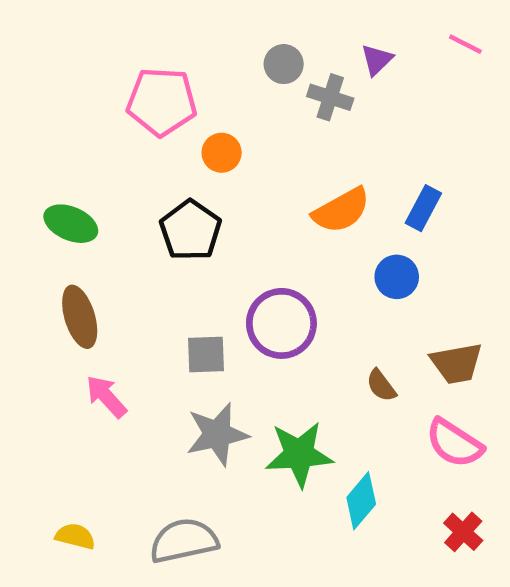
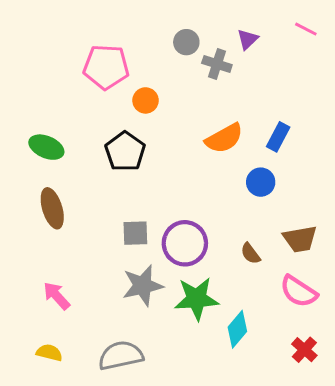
purple circle: (281, 323) -> (185, 243), moved
pink arrow: (106, 397) -> (57, 296), moved

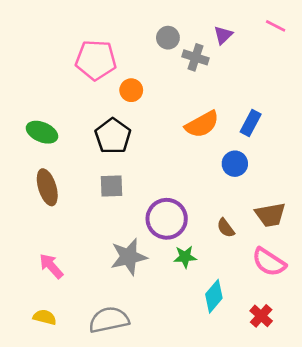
gray square: (135, 233) -> (112, 186), moved
green star: (197, 299) -> (185, 257), moved, size x0.6
red cross: (304, 350) -> (261, 316), moved

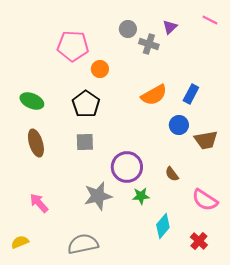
brown trapezoid: (270, 215) -> (206, 140), moved
yellow semicircle: (45, 317) -> (20, 242), moved, turned -36

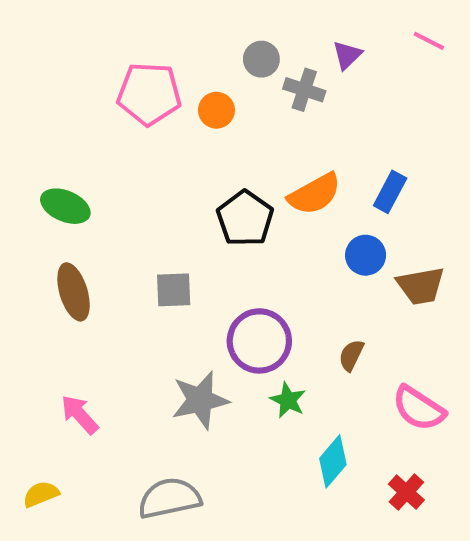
orange circle: (100, 69) -> (216, 110), moved
black pentagon: (86, 104) -> (245, 218), moved
brown semicircle: (172, 174) -> (351, 355), turned 63
green star: (141, 196) -> (288, 400), turned 30

